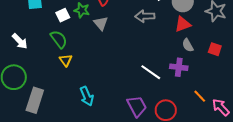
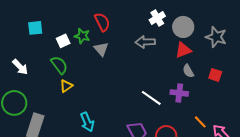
yellow triangle: (66, 60) -> (66, 86), turned 32

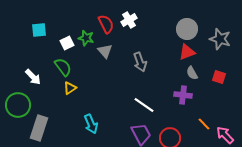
white cross: (157, 18) -> (129, 20), moved
gray arrow: (145, 42) -> (140, 62), moved, turned -108
white arrow: (20, 67) -> (33, 77), moved
white line: (151, 98) -> (144, 105), moved

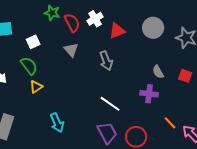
green star: (86, 38) -> (52, 13), moved
red triangle: (187, 52) -> (117, 31), moved

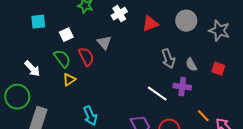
white cross: (95, 19) -> (119, 14), moved
red semicircle: (72, 23) -> (86, 57), moved
gray arrow: (106, 61) -> (168, 59), moved
white line: (110, 104) -> (157, 94), moved

